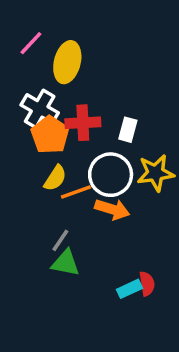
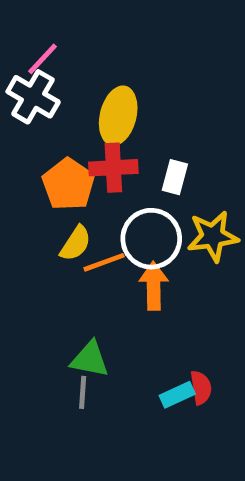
yellow ellipse: (67, 62) -> (118, 116), moved
white cross: (40, 109) -> (33, 97), moved
orange arrow: (112, 209) -> (154, 286), turned -108
gray line: (60, 240) -> (83, 392), moved, turned -30

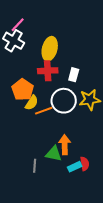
orange pentagon: (68, 184) -> (23, 90), moved
orange arrow: (154, 286) -> (65, 145), moved
green triangle: (90, 359) -> (54, 154), moved

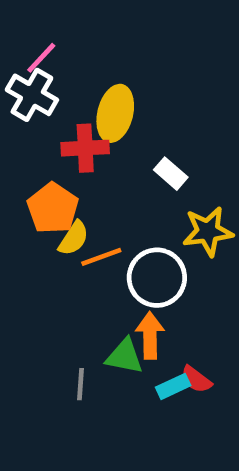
red cross: (48, 71) -> (85, 148), moved
white rectangle: (74, 75) -> (171, 174), turned -64
white circle: (64, 101) -> (157, 278), moved
red semicircle: (85, 164) -> (196, 379), turned 136

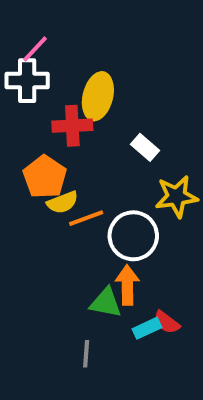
white cross: (32, 95) -> (27, 81), turned -30
yellow semicircle: (74, 238) -> (63, 202), turned 36
gray line: (81, 384) -> (86, 354), moved

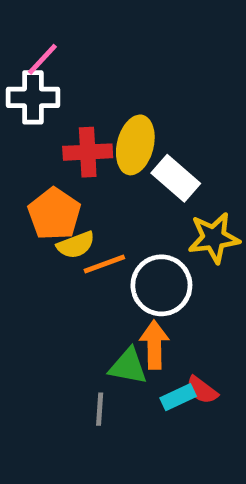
yellow ellipse: (98, 96) -> (135, 145), moved
white rectangle: (145, 147) -> (176, 178), size x1.4
gray line: (86, 354) -> (100, 409), moved

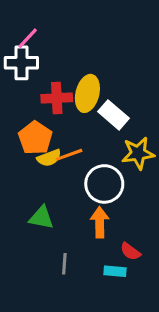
orange line: (104, 264) -> (69, 155), moved
green triangle: (128, 366) -> (41, 218), moved
cyan rectangle: (178, 397) -> (115, 271), moved, turned 30

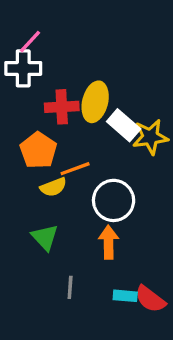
yellow star: (138, 153) -> (150, 137), moved
yellow semicircle: (49, 158) -> (53, 187), moved
green triangle: (41, 218) -> (45, 237), turned 36
red semicircle: (130, 251) -> (150, 299), moved, size x1.4

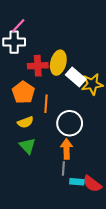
orange line: (75, 169) -> (46, 104), turned -66
yellow semicircle: (53, 187) -> (25, 122), moved
gray line: (70, 287) -> (63, 168), moved

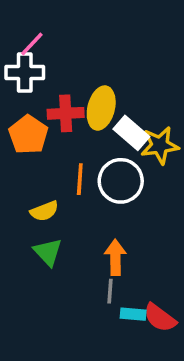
orange pentagon: (23, 92) -> (28, 135), moved
white circle: (70, 123) -> (121, 181), moved

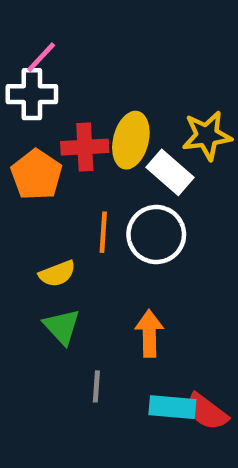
yellow star: (160, 145) -> (207, 136), moved
gray line: (110, 291) -> (96, 386), moved
cyan rectangle: (133, 314) -> (172, 407), size x1.4

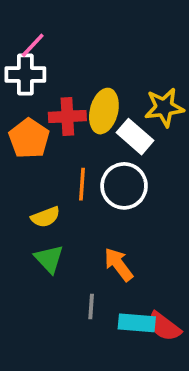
orange arrow: (149, 333) -> (119, 264), turned -36
gray line: (96, 386) -> (91, 306), moved

